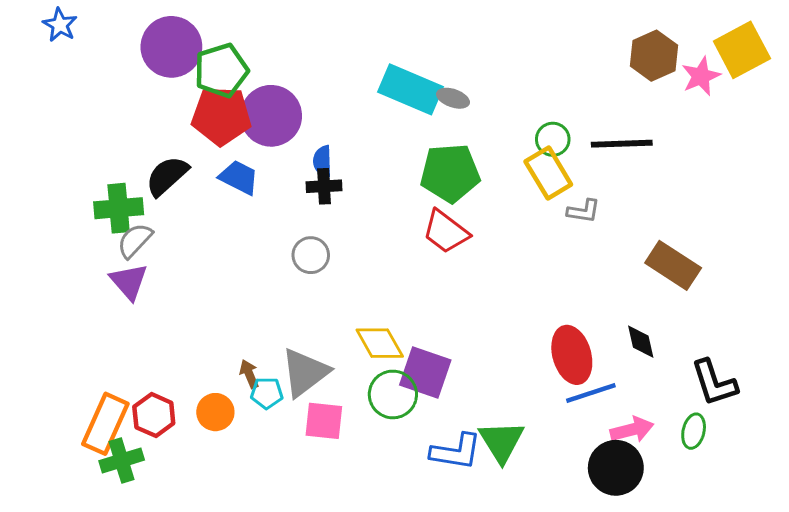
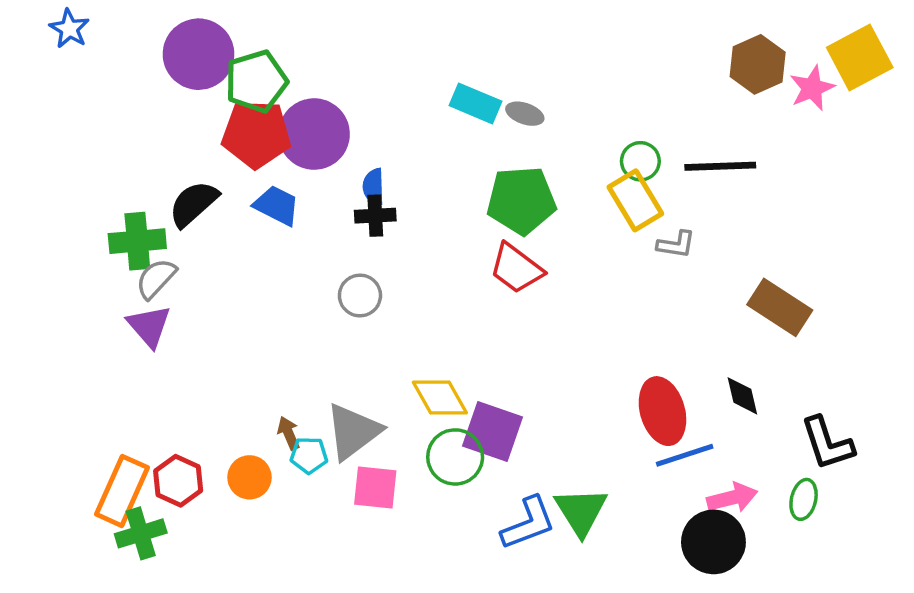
cyan rectangle: (410, 89) -> (476, 103), size x0.7
blue L-shape: (456, 452) -> (528, 523), turned -30

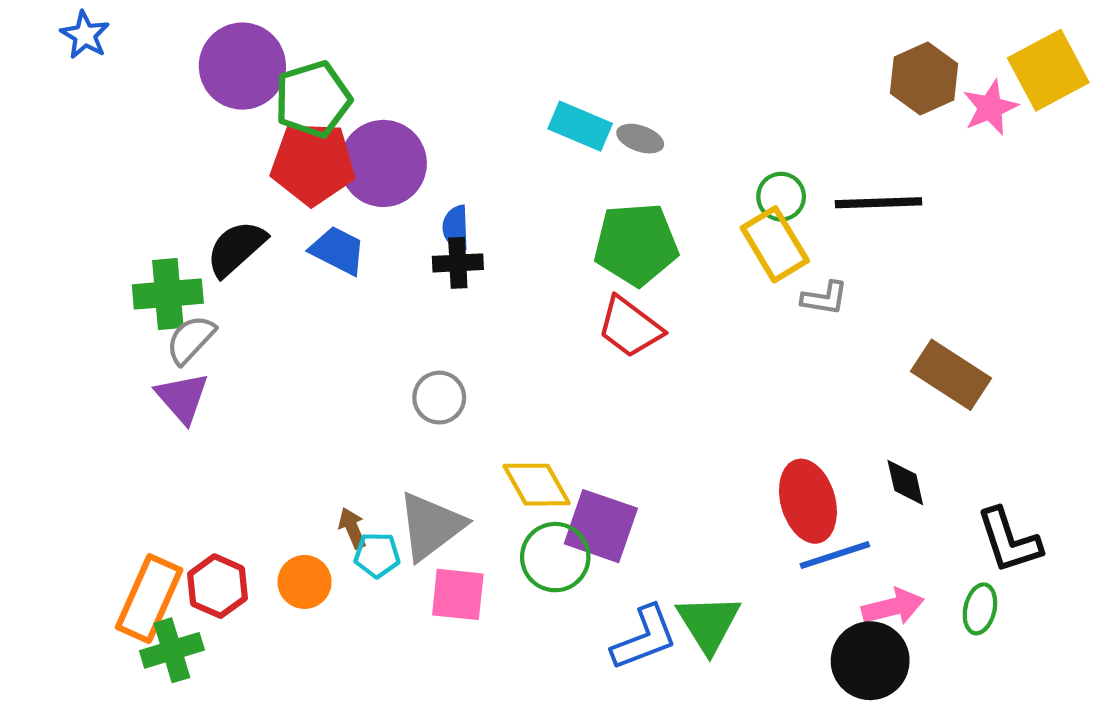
gray circle: (360, 295) -> (439, 398), moved

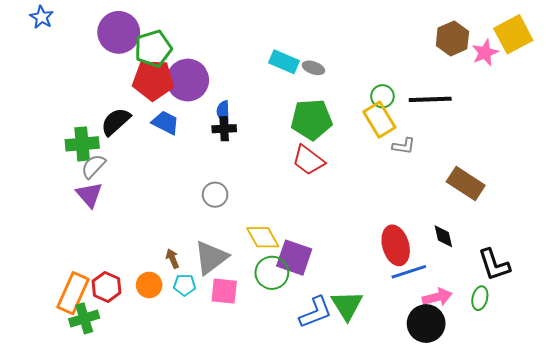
cyan pentagon: (377, 555) -> (185, 285), moved

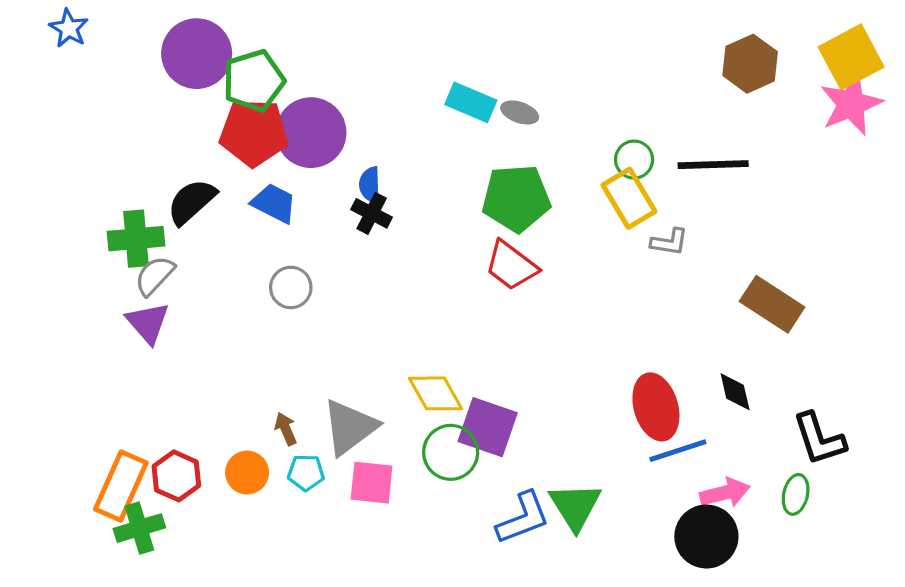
pink star: (485, 53) -> (851, 104), moved, size x1.4
black cross: (224, 129) -> (372, 213), turned 30
gray circle: (215, 195) -> (291, 287), moved

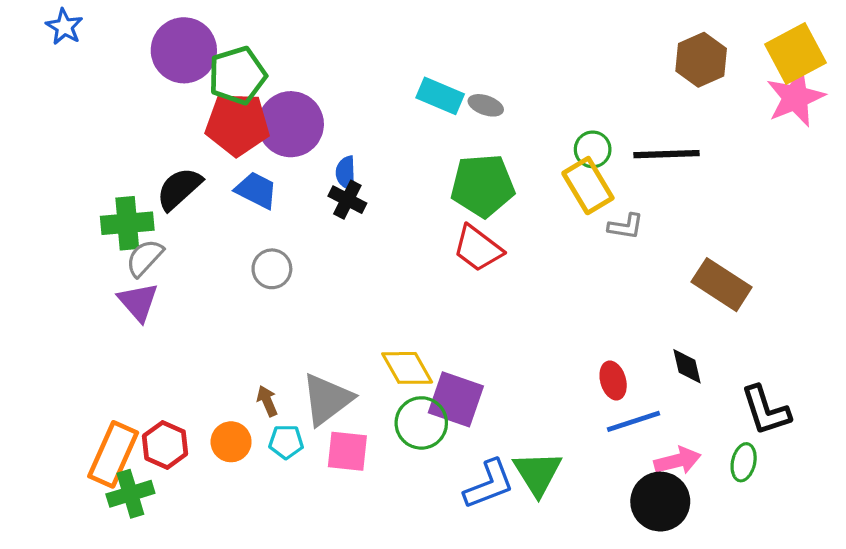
red ellipse: (656, 407) -> (613, 380), size x0.6

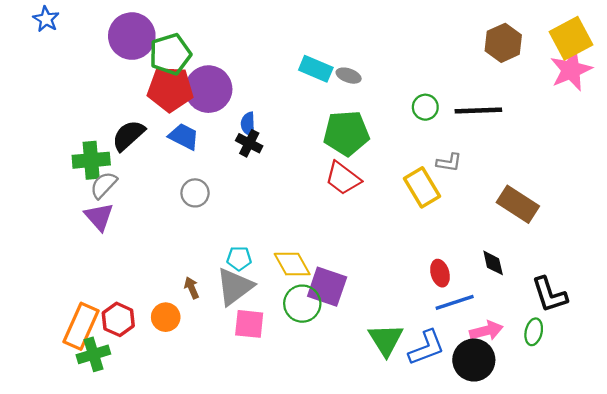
yellow rectangle: (588, 186) -> (422, 187), moved
cyan pentagon: (286, 442) -> (239, 258), moved
blue L-shape: (489, 484) -> (426, 348), moved

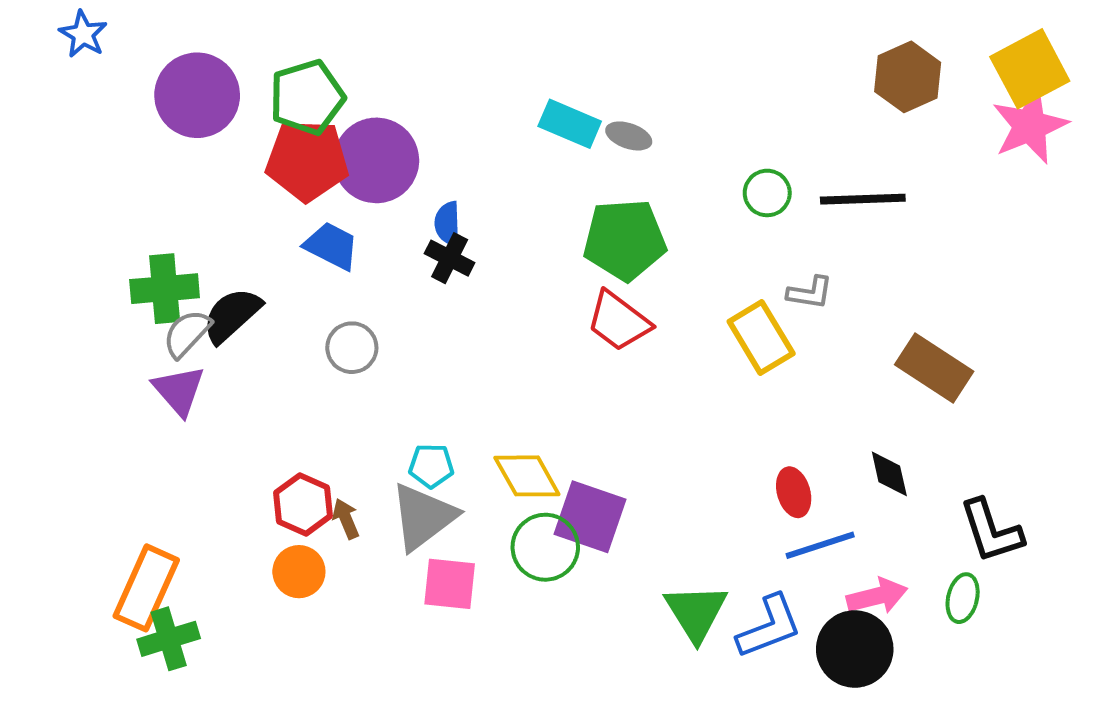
purple circle: (132, 36) -> (197, 95), moved
black semicircle: (128, 135) -> (232, 315), moved
red hexagon: (118, 319) -> (303, 504), moved

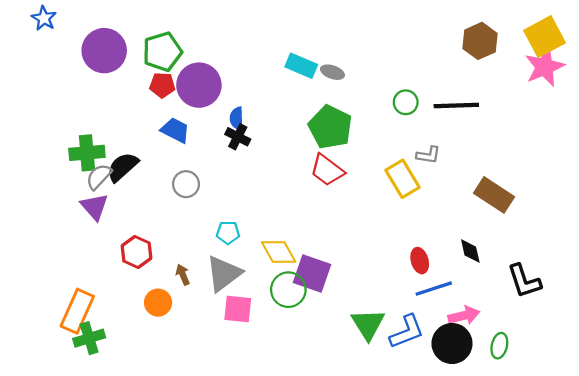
red pentagon: (307, 160) -> (162, 85), size x0.6
green pentagon: (625, 240) -> (330, 127), turned 30
cyan pentagon: (431, 466) -> (228, 233), moved
red hexagon: (303, 504) -> (136, 252), moved
green ellipse: (963, 598) -> (499, 346), moved

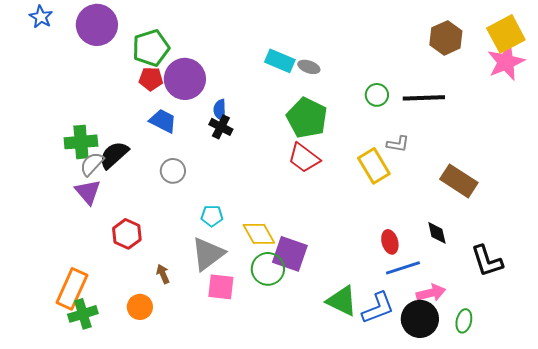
purple circle: (104, 51) -> (97, 25), moved
brown arrow: (183, 275) -> (163, 274), moved
orange circle: (158, 303) -> (140, 307), moved
green triangle: (368, 324) -> (342, 301), turned -32

